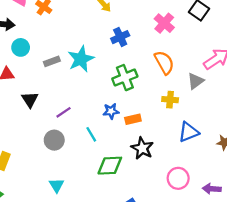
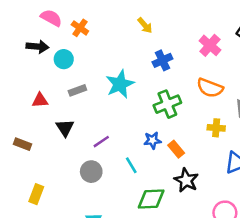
cyan circle: (21, 47) -> (64, 59), moved
gray rectangle: (52, 61) -> (77, 90), moved
orange semicircle: (164, 62) -> (210, 88), turned 140
orange rectangle: (133, 119) -> (176, 149), turned 63

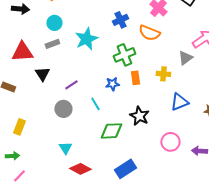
cyan circle: (64, 59) -> (54, 23), moved
orange semicircle: (210, 88) -> (149, 33), moved
red triangle: (40, 100) -> (22, 52), size x1.6
orange rectangle: (176, 149) -> (135, 78), moved, turned 32

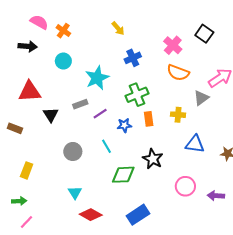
orange semicircle: (149, 33) -> (178, 73), moved
gray rectangle: (52, 44) -> (80, 104), moved
purple line: (71, 85) -> (100, 114), moved
blue triangle: (179, 102) -> (195, 144), turned 30

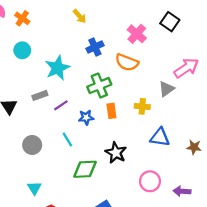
orange semicircle: (178, 73) -> (127, 62), moved

